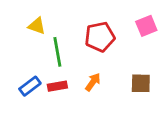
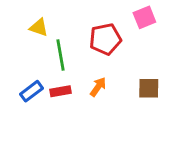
pink square: (146, 26) -> (144, 17), moved

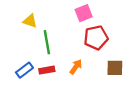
pink square: (144, 17) -> (84, 13), moved
red pentagon: (105, 39) -> (96, 38), moved

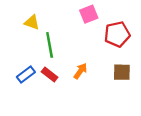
red pentagon: (96, 38) -> (117, 34), moved
red rectangle: (47, 70) -> (50, 75), turned 48

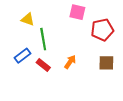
pink square: (89, 14) -> (77, 12), turned 35
blue rectangle: (26, 75) -> (23, 56), moved

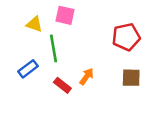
pink square: (77, 12) -> (65, 15), moved
red rectangle: (43, 65) -> (62, 85), moved

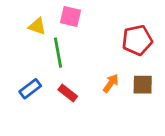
blue rectangle: (28, 69) -> (30, 89), moved
orange arrow: (87, 76) -> (111, 83), moved

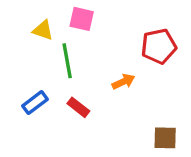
orange arrow: (111, 83) -> (123, 82), moved, turned 30
brown square: (143, 85) -> (165, 138), moved

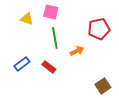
green line: (67, 61) -> (55, 38), moved
brown square: (165, 138) -> (103, 86), turned -35

